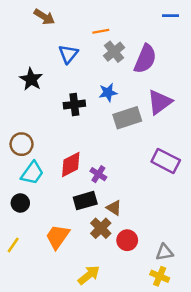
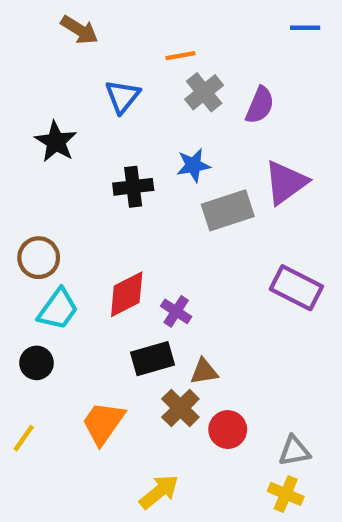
purple semicircle: (145, 59) -> (260, 105), size x0.7
brown triangle: (114, 208) -> (204, 372), turned -42

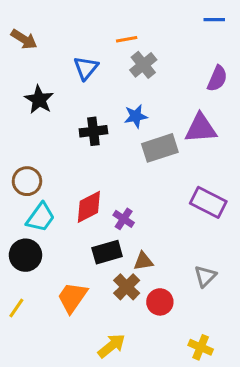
brown arrow: (79, 30) -> (24, 39), moved
purple semicircle: (260, 105) -> (217, 78), moved
purple triangle: (286, 182) -> (201, 128), turned 32
black circle: (37, 363) -> (25, 255), size x1.4
gray triangle: (294, 451) -> (205, 276), moved, turned -35

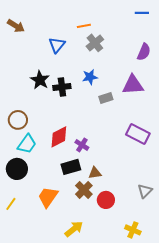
black star: (39, 100) -> (40, 80), moved
gray rectangle: (160, 148) -> (106, 98), size x0.6
gray triangle: (205, 276) -> (145, 191), moved

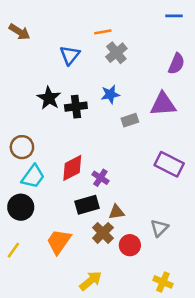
gray triangle: (145, 191) -> (159, 228), moved

